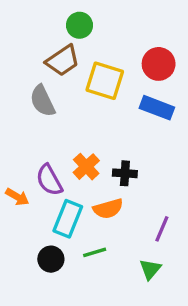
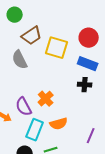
green circle: (79, 25) -> (15, 15), moved
black cross: (125, 173) -> (85, 85), moved

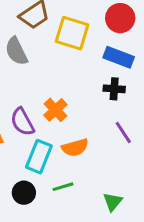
purple line: (91, 136) -> (123, 132), moved, turned -56

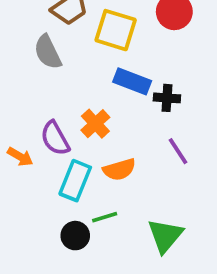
blue rectangle: (119, 57) -> (132, 81), moved
black circle: (24, 193) -> (75, 236), moved
green triangle: (113, 202) -> (165, 236), size x1.5

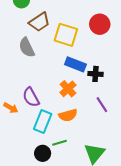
orange cross: (95, 124) -> (68, 89), moved

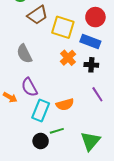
gray semicircle: (27, 47) -> (24, 54), moved
blue rectangle: (75, 64) -> (90, 41), moved
orange cross: (68, 89) -> (68, 58), moved

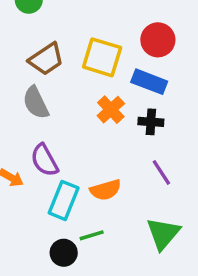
brown trapezoid: (38, 15) -> (46, 59), moved
green triangle: (90, 141) -> (163, 234), moved

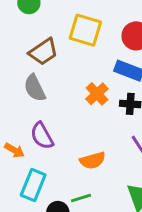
yellow square: (102, 57) -> (85, 30), moved
cyan rectangle: (64, 200) -> (33, 185), moved

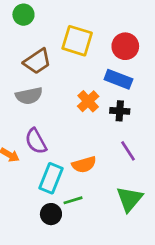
gray semicircle: (35, 88) -> (29, 96), turned -76
cyan rectangle: (33, 185) -> (51, 178), moved

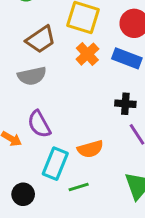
orange cross: (88, 101) -> (87, 54), moved
black cross: (120, 111) -> (125, 104), moved
black circle: (51, 214) -> (23, 194), moved

